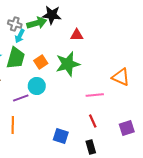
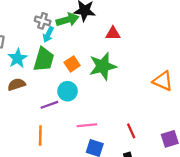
pink line: (95, 95) -> (87, 125), moved

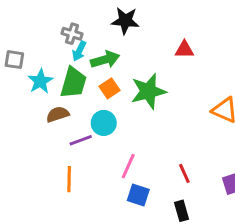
green arrow: (68, 20) -> (105, 60), moved
red triangle: (113, 33) -> (184, 49), moved
brown semicircle: (16, 84) -> (58, 114), moved
pink line: (87, 125) -> (128, 166), turned -60

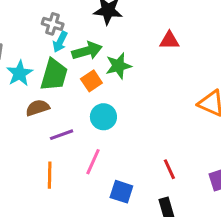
green star: (148, 91) -> (118, 66), moved, size x0.7
cyan circle: (104, 123) -> (103, 117), moved
pink line: (128, 166) -> (93, 162), moved

